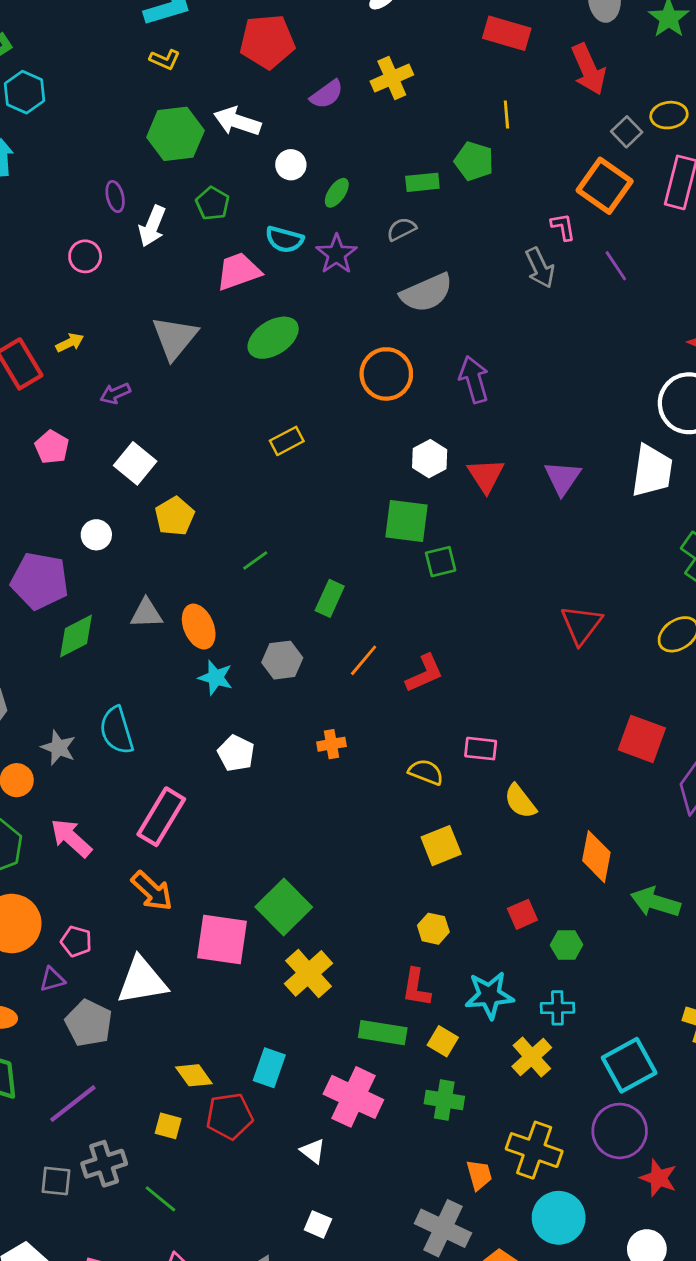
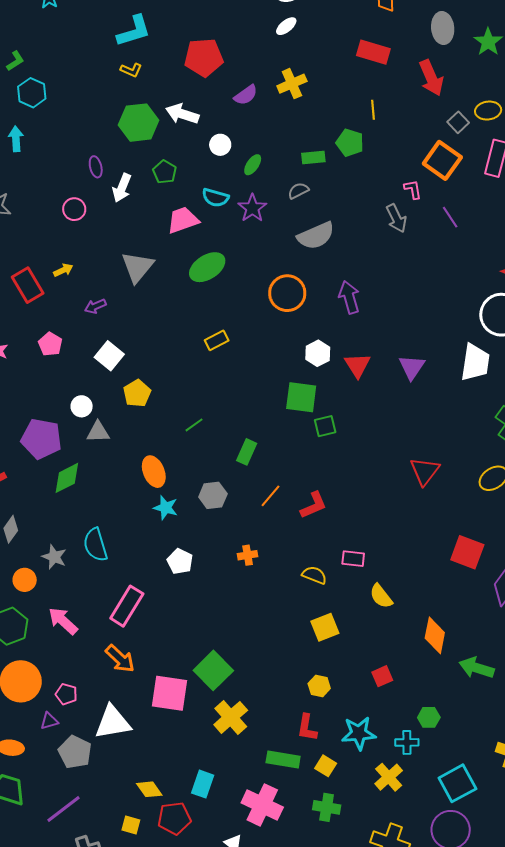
gray triangle: (146, 613) -> (98, 432), moved
green hexagon: (567, 945) -> (429, 717), moved

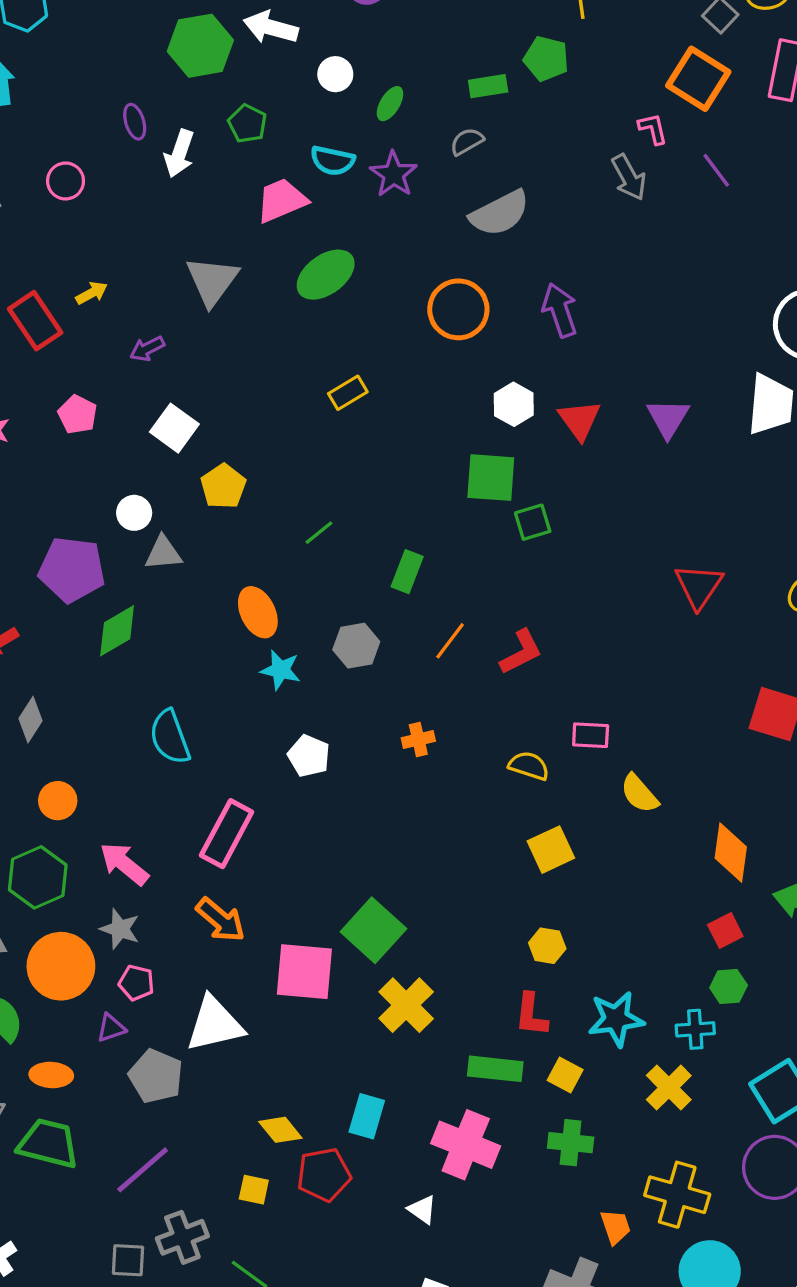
pink circle: (74, 209) -> (66, 181), moved
gray star: (54, 557) -> (120, 929), moved
red square: (382, 676) -> (725, 931), moved

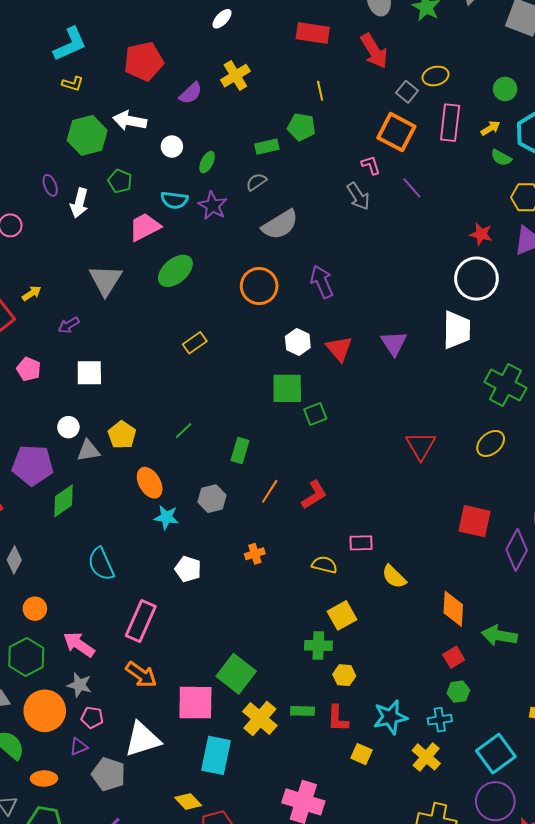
white square: (174, 428) -> (89, 373), turned -32
yellow pentagon: (223, 486) -> (122, 435), moved
green rectangle: (495, 1069) -> (302, 711), moved, size x0.7
cyan rectangle: (367, 1116) -> (216, 755), moved, size x1.4
green cross: (571, 1143) -> (318, 645), moved

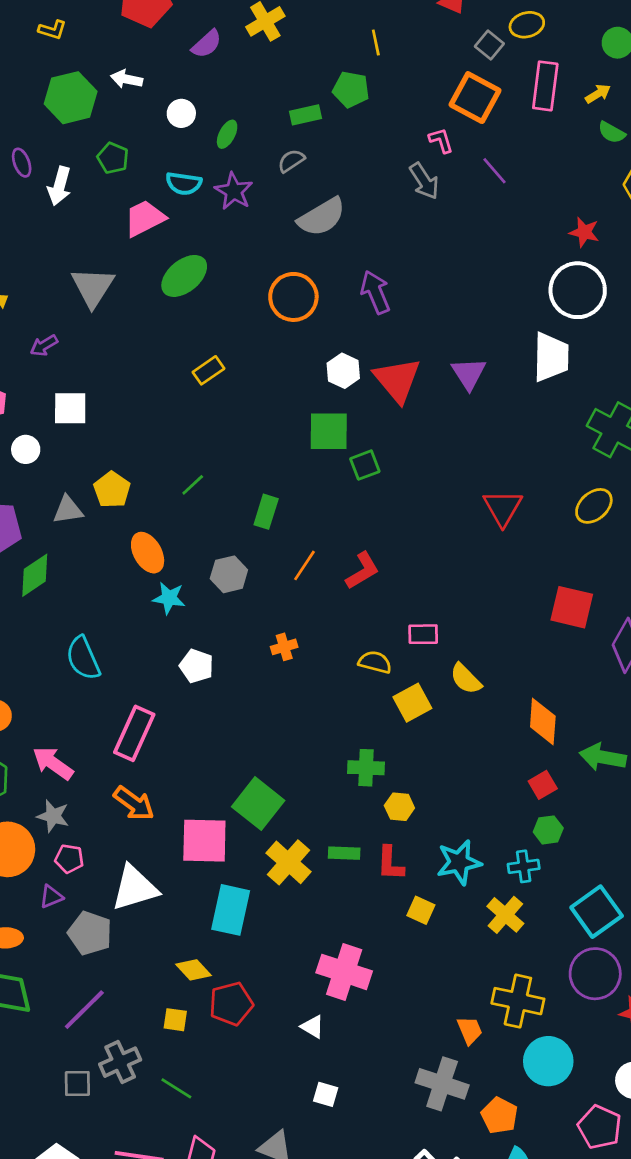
white arrow: (130, 121) -> (127, 79), size x0.7
red triangle: (339, 349) -> (397, 380), size x1.4
white circle: (68, 427) -> (26, 449), moved
yellow square: (342, 615) -> (412, 703), moved

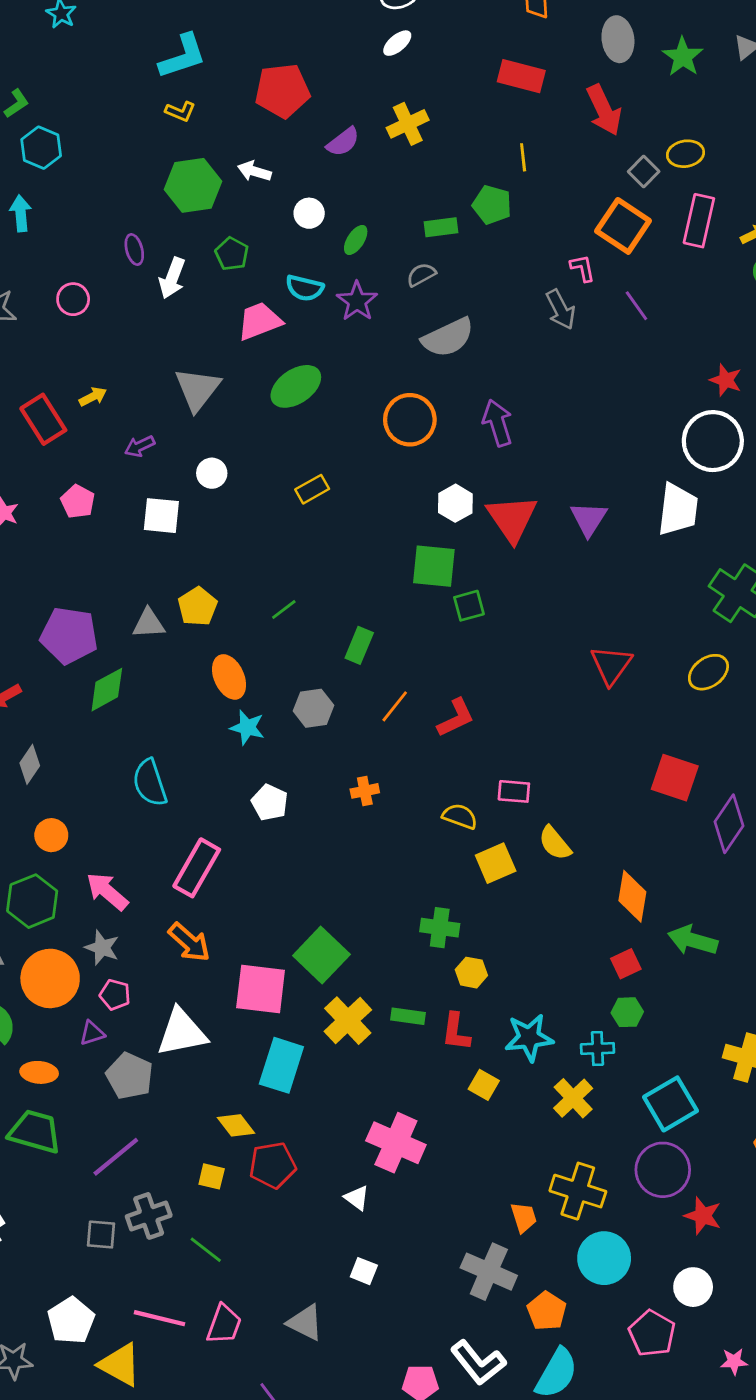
white circle: (26, 449) -> (212, 473), moved

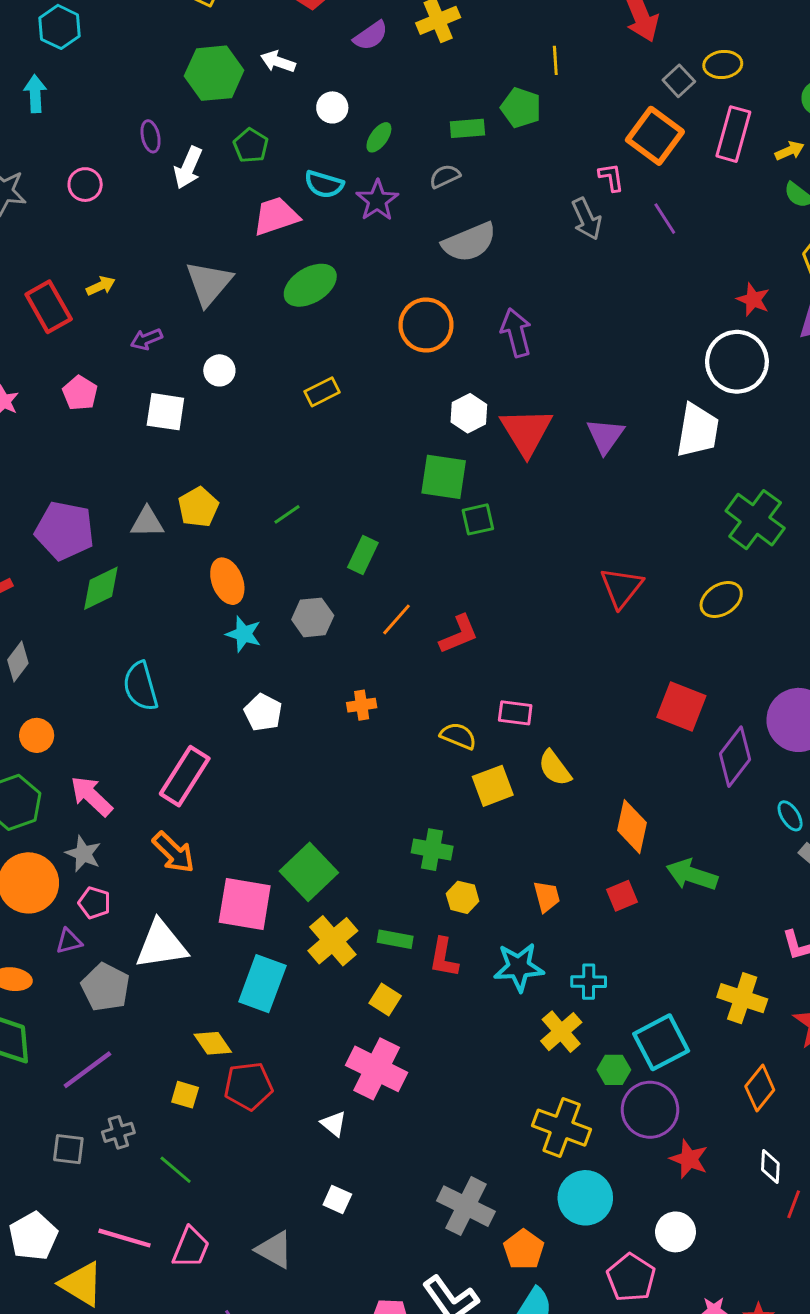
green hexagon: (627, 1012) -> (614, 1070), moved
yellow square: (484, 1085) -> (385, 1000), moved
gray cross: (149, 1216) -> (118, 1132), size x0.7
orange trapezoid: (524, 1217) -> (547, 897), moved

